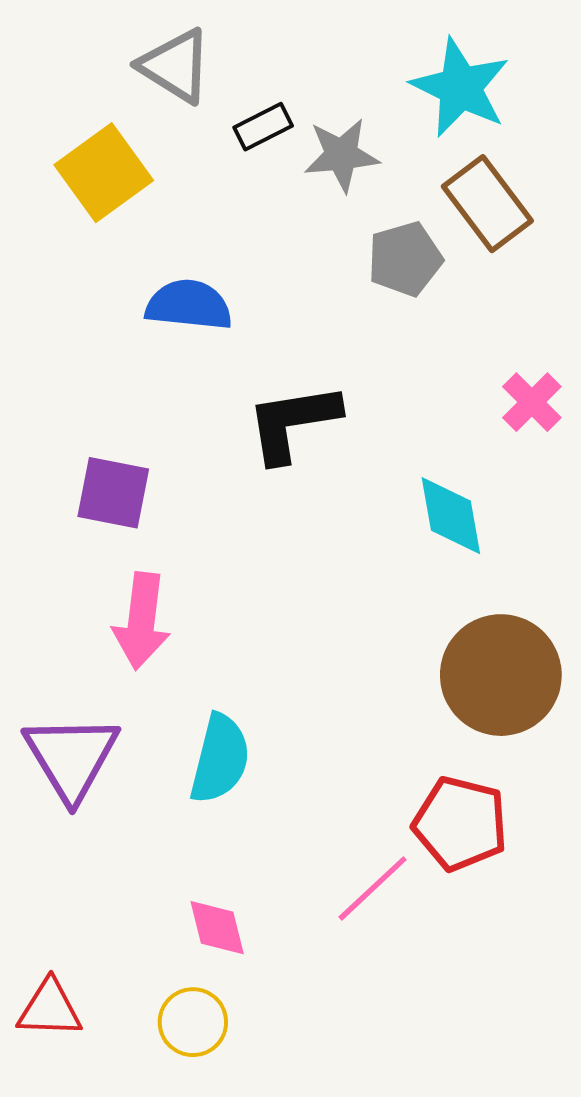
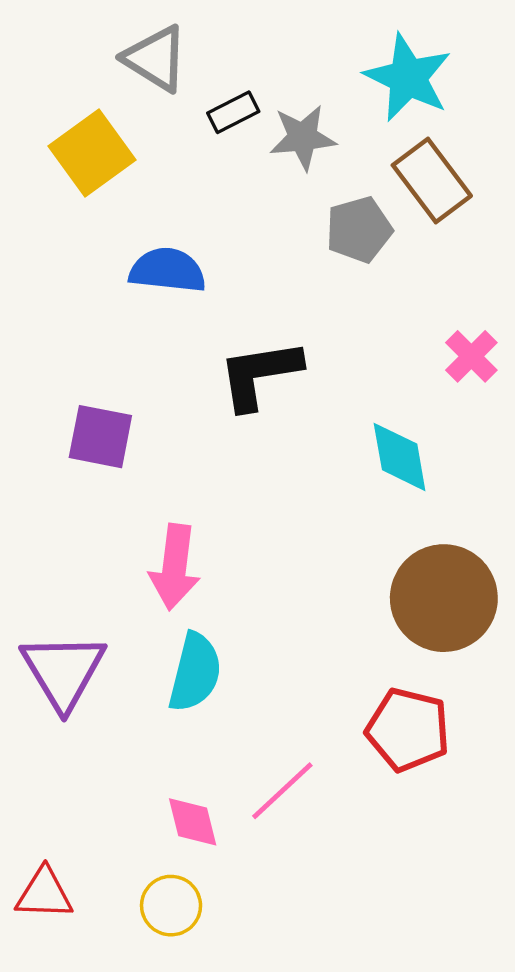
pink arrow: (142, 621) -> (175, 567), moved
pink line: (373, 888) -> (282, 791), moved

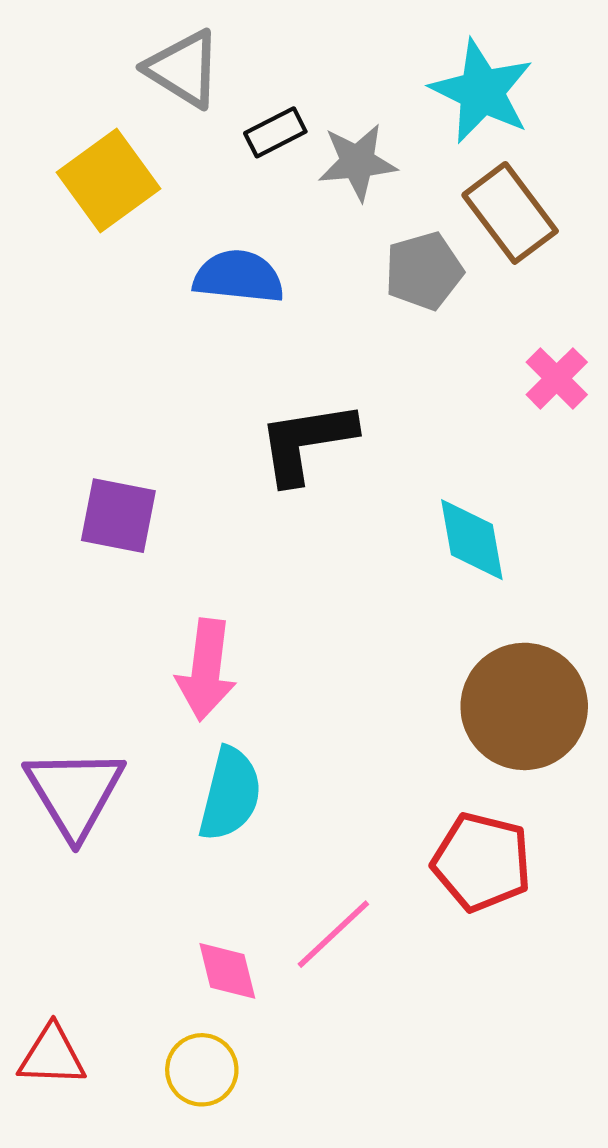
blue semicircle: (167, 270) -> (239, 277), moved
pink cross: (471, 356) -> (557, 378), moved

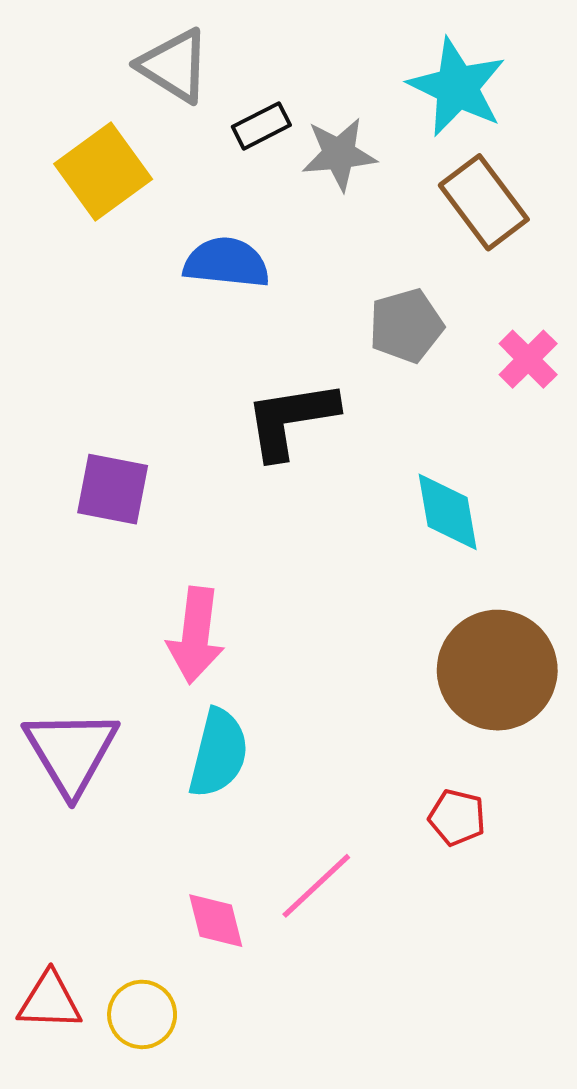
gray pentagon: (424, 271) -> (406, 326), moved
red pentagon: (482, 862) -> (457, 817), size x0.6
yellow circle: (202, 1070) -> (142, 1014), moved

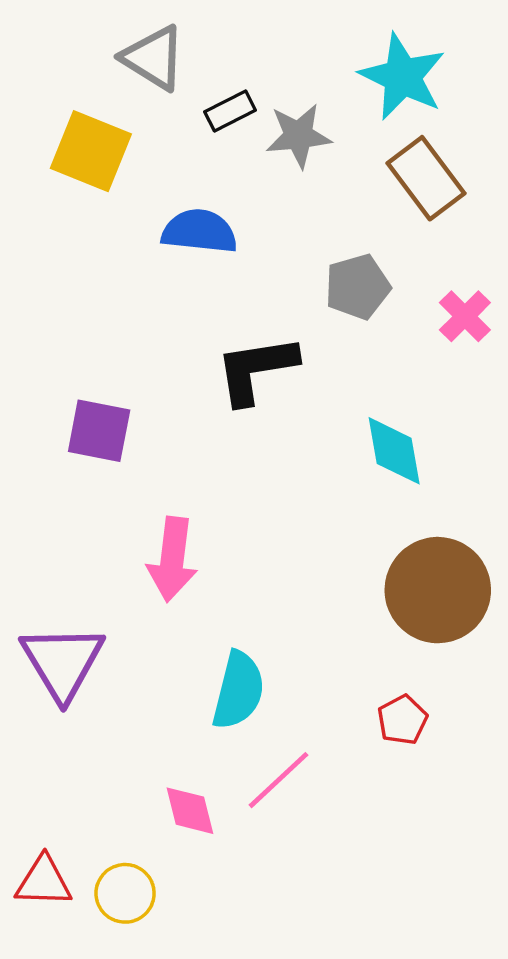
yellow square: (103, 171) -> (91, 151), turned -32
cyan semicircle: (218, 753) -> (238, 690), moved
red pentagon: (457, 817) -> (402, 720), turned 30

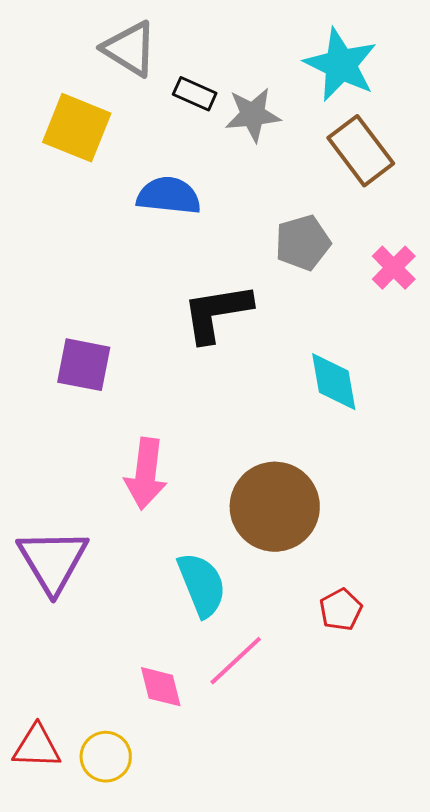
black rectangle: (230, 111) -> (195, 94), turned 51
brown circle: (438, 590) -> (275, 507), moved
cyan semicircle: (238, 690) -> (202, 585), turned -36

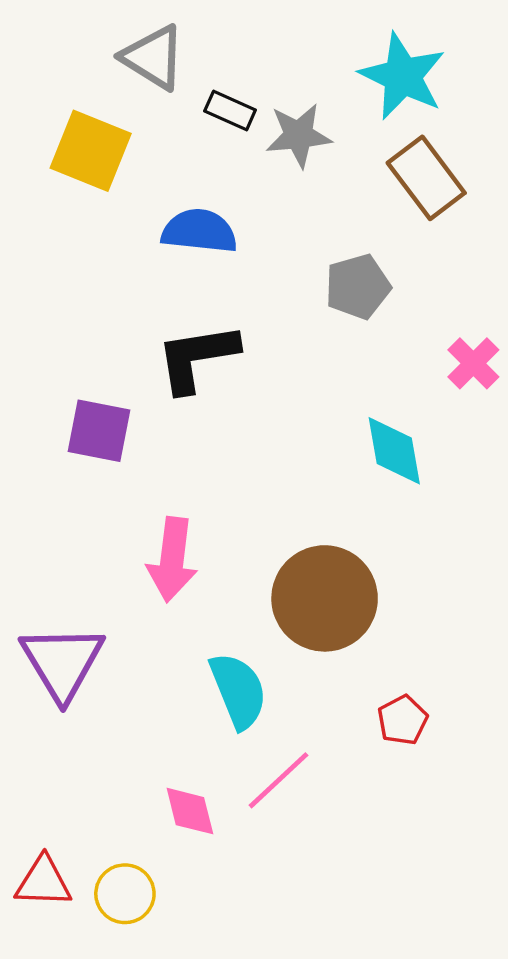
pink cross: (394, 268) -> (473, 363), moved
black L-shape: (217, 313) -> (197, 357), moved

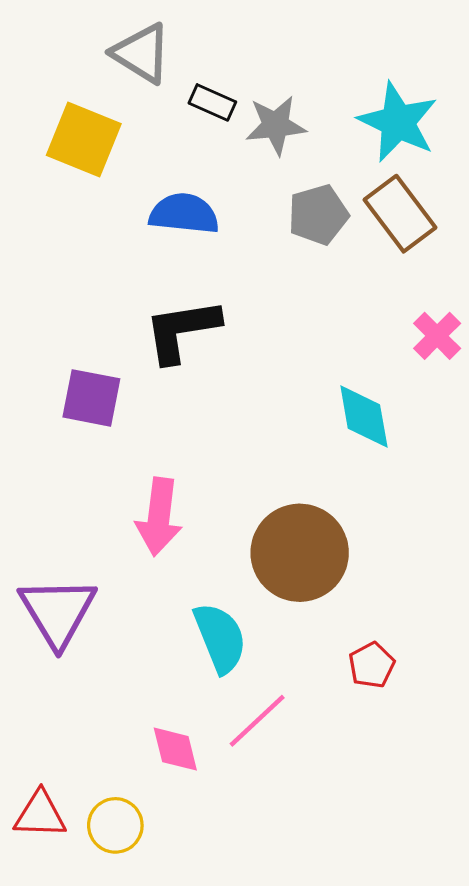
cyan star: (403, 76) -> (398, 122), moved
brown rectangle: (426, 178) -> (400, 214), moved
gray pentagon: (358, 287) -> (318, 215), moved

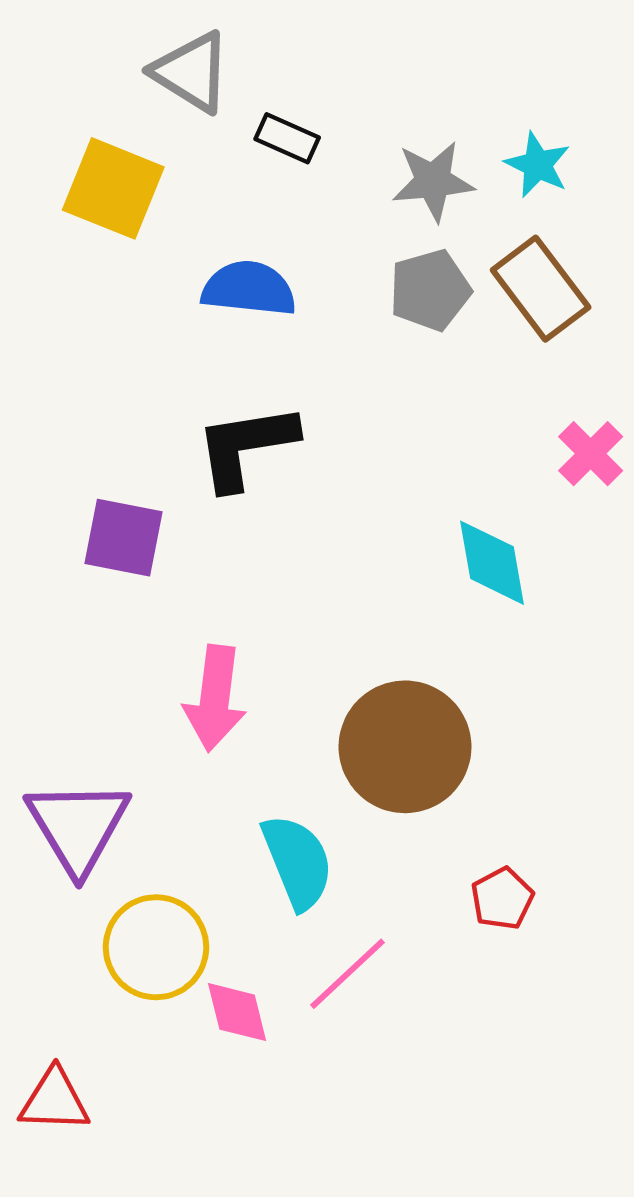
cyan star: (398, 122) -> (538, 165), size x0.6
gray star: (276, 125) -> (433, 181), moved
yellow circle: (115, 825) -> (156, 947), moved, size x1.4

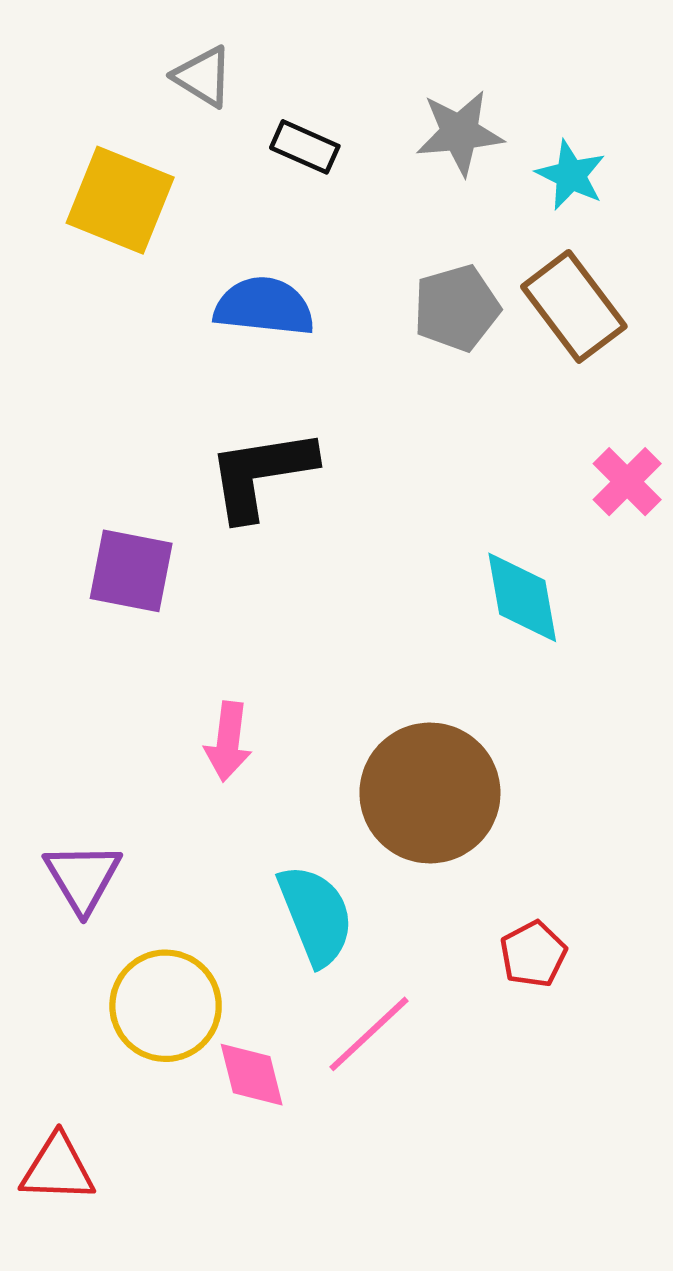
gray triangle: (191, 72) -> (203, 77), size x0.7
gray star: (433, 181) -> (460, 133), moved
pink arrow: (215, 698) -> (228, 741), size x0.7
purple triangle: (78, 826) -> (83, 877), size x0.7

